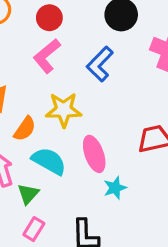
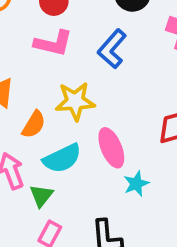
pink L-shape: (47, 56) -> (53, 43), turned -124
cyan semicircle: (49, 161) -> (62, 158), turned 128

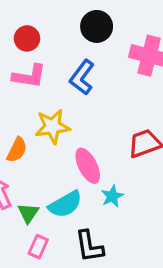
cyan semicircle: (62, 158) -> (65, 204), moved

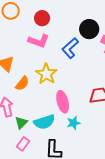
black circle: (97, 26) -> (89, 29), moved
yellow star: (52, 126) -> (46, 74), turned 30

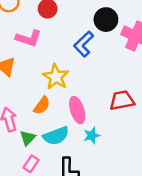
pink L-shape: (39, 41) -> (29, 38), moved
orange semicircle: (22, 83) -> (42, 105), moved

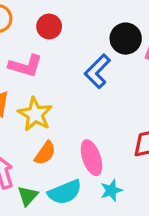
yellow star: (56, 77) -> (35, 114), moved

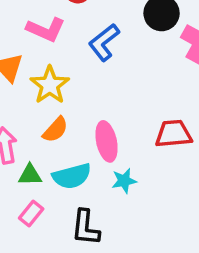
blue L-shape: (97, 71) -> (104, 42), moved
green triangle: (28, 196) -> (30, 175), turned 40

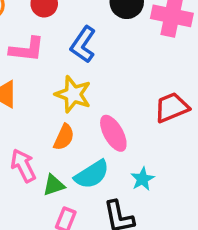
yellow star: (50, 85) -> (73, 94), moved
cyan star: (124, 181) -> (143, 179), moved

